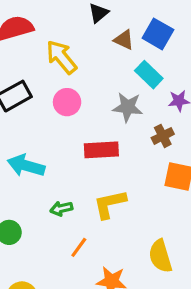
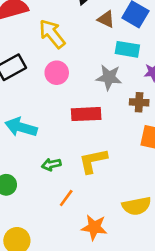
cyan rectangle: (149, 75) -> (127, 49), turned -35
brown cross: (163, 136) -> (139, 102), turned 30
yellow semicircle: (160, 256) -> (136, 206), turned -84

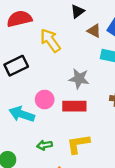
pink circle: (57, 73) -> (45, 100), moved
gray star: (109, 77) -> (79, 79), moved

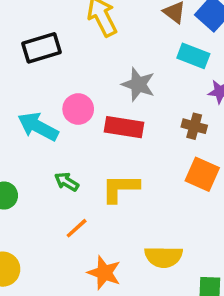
green arrow: (45, 145) -> (67, 182), turned 32

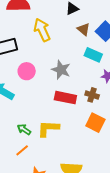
pink circle: (78, 109) -> (27, 71), moved
red rectangle: (124, 127) -> (65, 98), moved
green arrow: (67, 182) -> (24, 129), moved

